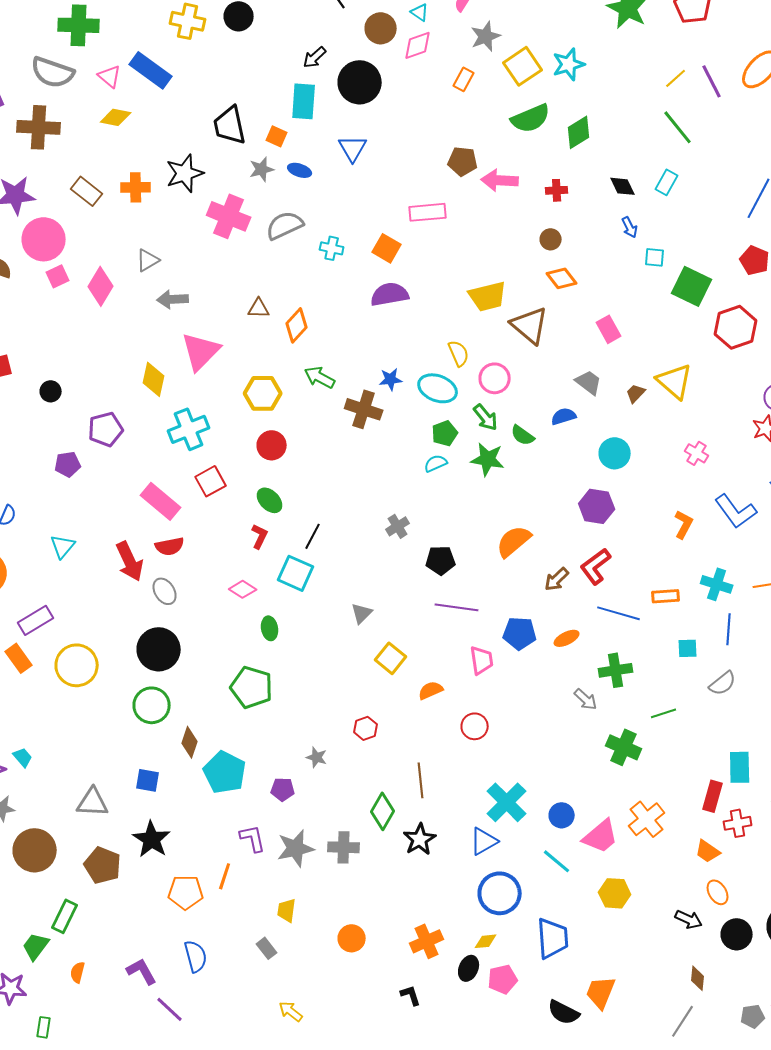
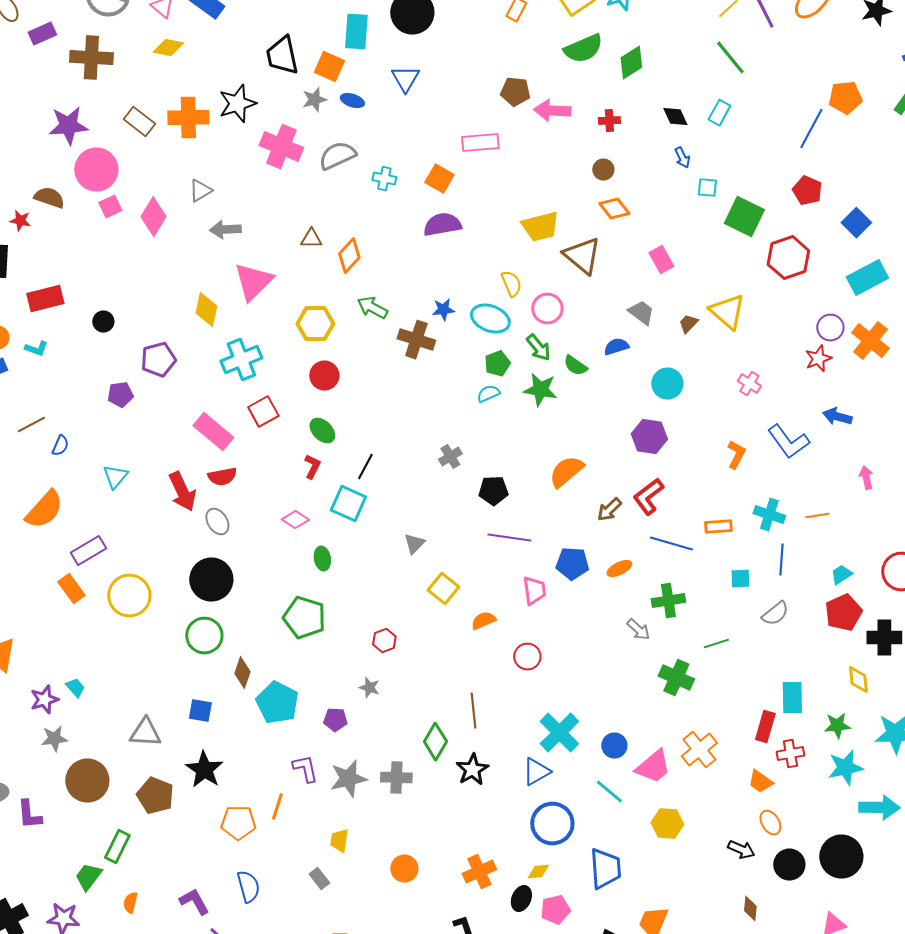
orange square: (277, 136) -> (329, 67), size x1.4
orange cross: (136, 187) -> (188, 118), size x1.4
red hexagon: (366, 728) -> (384, 641), moved

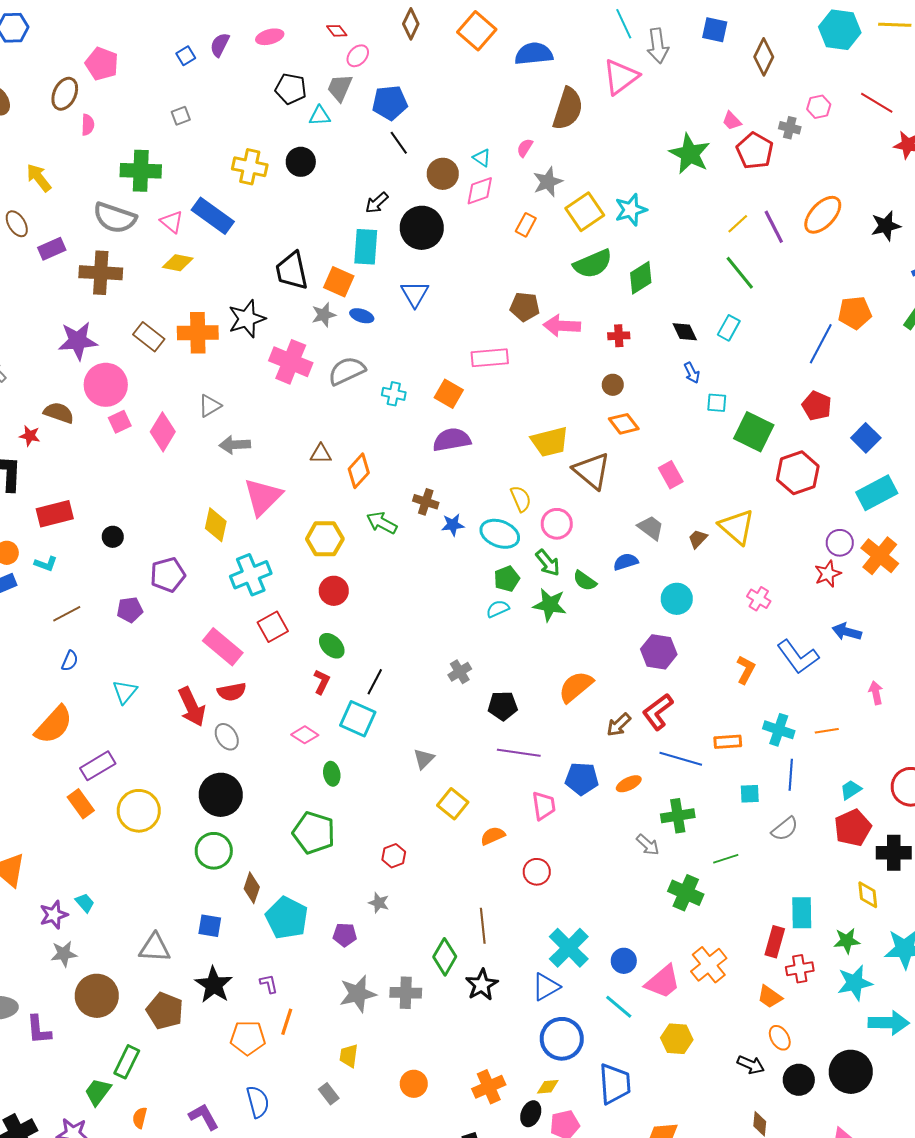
brown cross: (416, 340) -> (426, 502), moved, size x0.7
brown line: (31, 425) -> (67, 614), moved
purple L-shape: (305, 769) -> (269, 984), moved, size x0.7

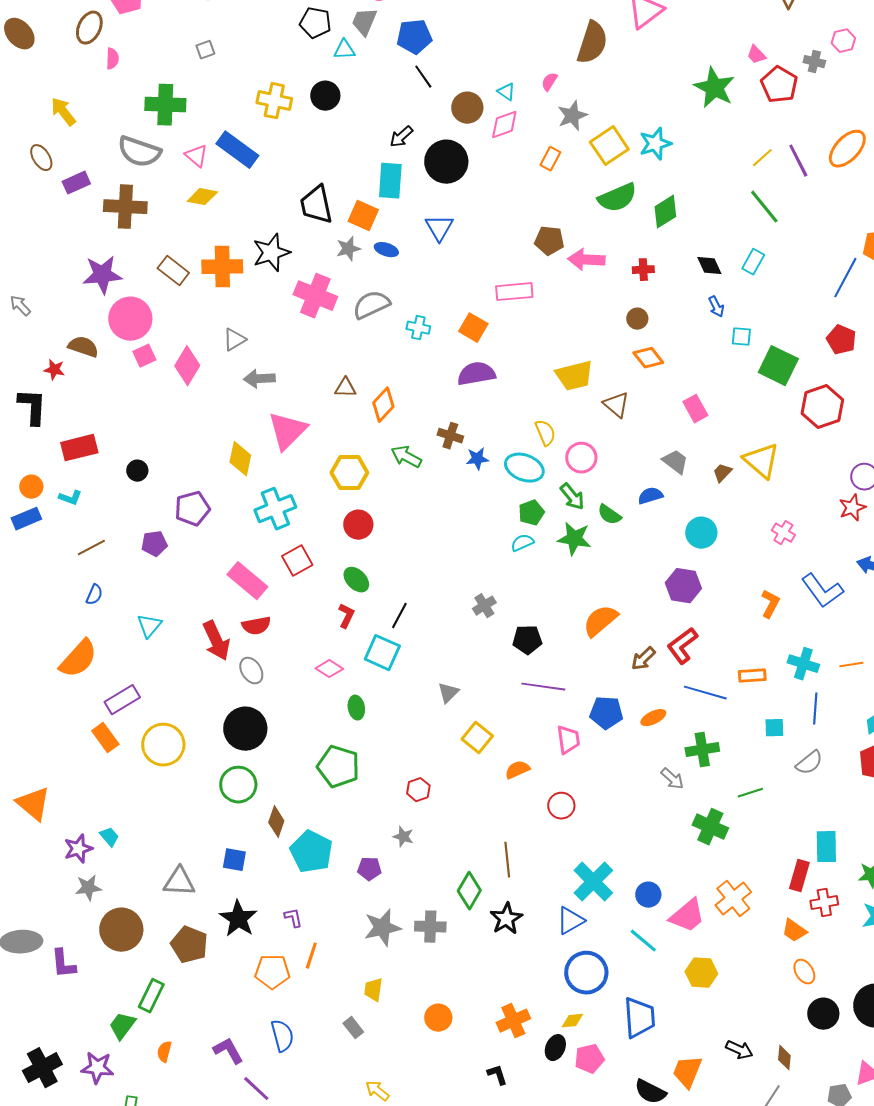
brown triangle: (592, 471) -> (616, 405), size x0.7
black arrow: (751, 1065) -> (739, 1050), moved

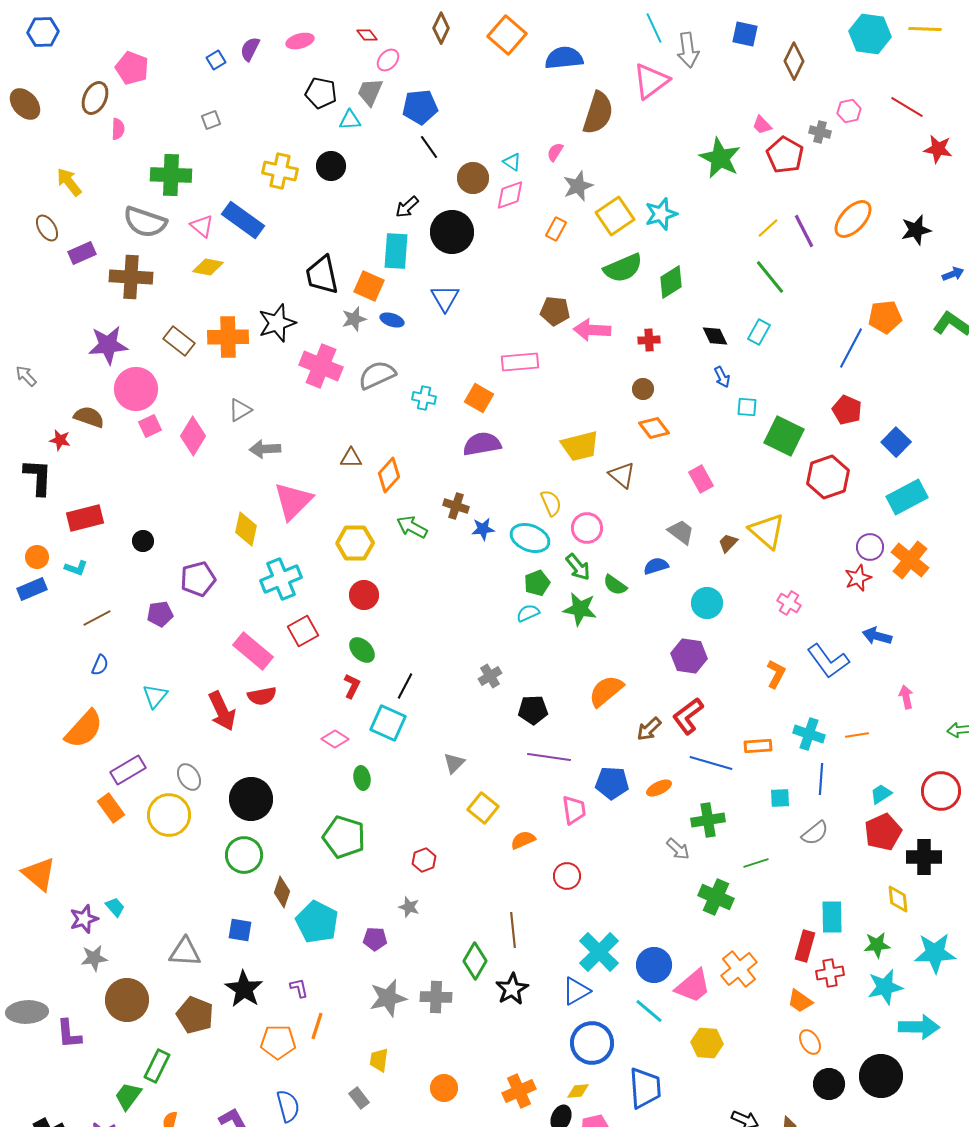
gray ellipse: (251, 671) -> (189, 777), moved
blue circle: (648, 895) -> (654, 965), size x1.4

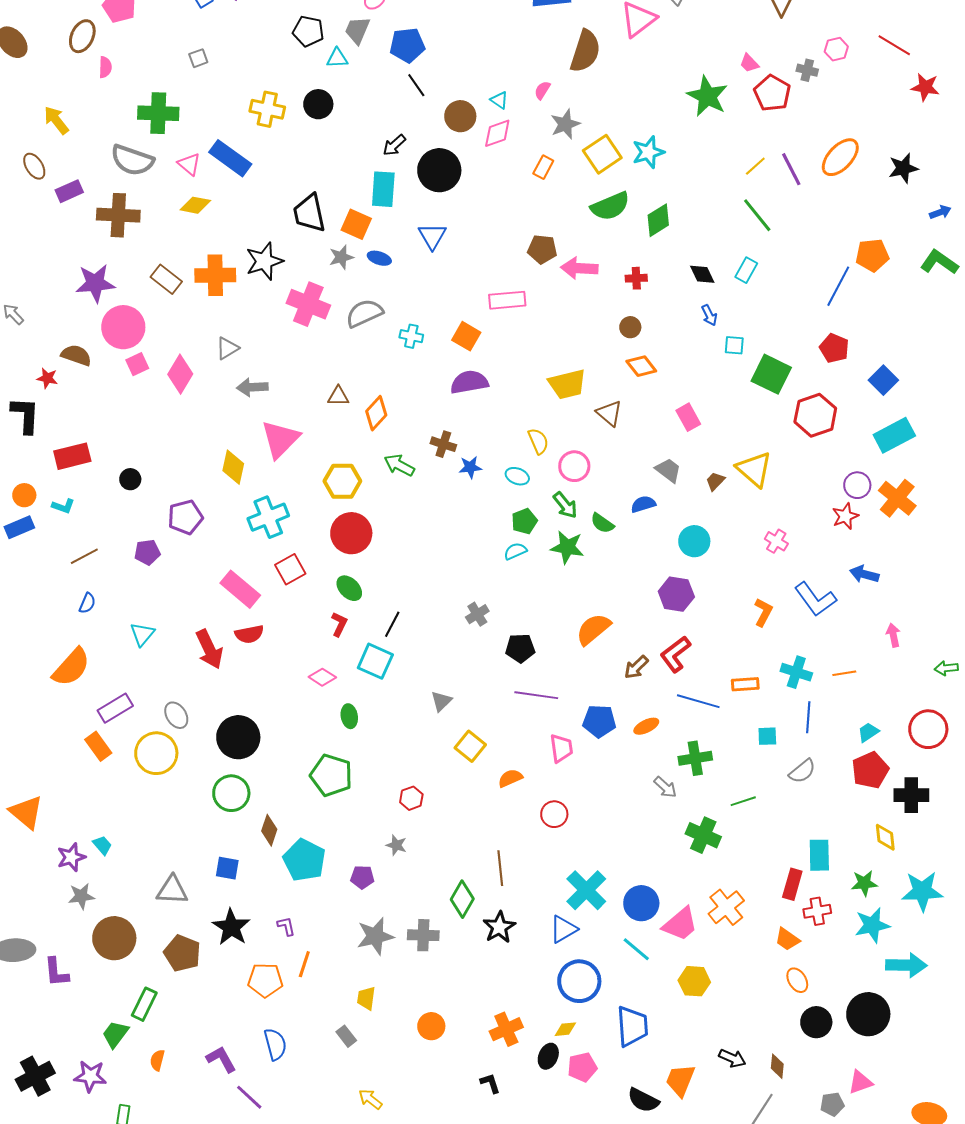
cyan ellipse: (530, 538) -> (517, 476), size x0.6
red circle: (364, 595) -> (351, 533), size x1.4

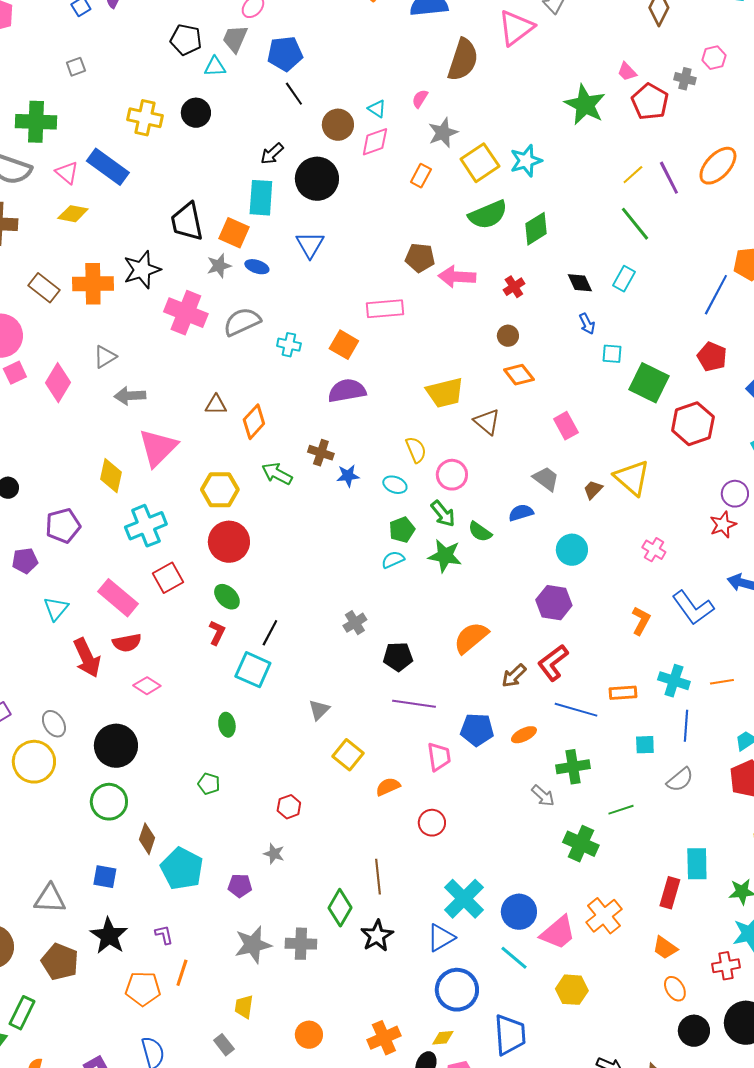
red cross: (636, 278) -> (514, 287), turned -30
cyan triangle: (142, 634) -> (56, 609), moved
pink diamond: (322, 677) -> (147, 686), moved
green pentagon: (331, 775) -> (209, 784), size x0.5
red cross: (817, 911) -> (726, 966), moved

